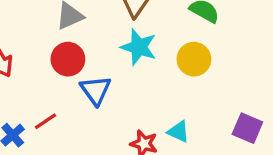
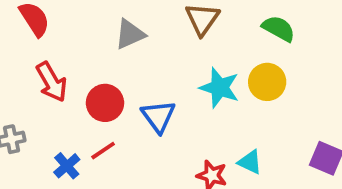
cyan star: (139, 47) -> (219, 88), moved
red circle: (68, 59) -> (105, 103), moved

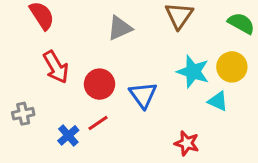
cyan triangle: (250, 162) -> (218, 101), moved

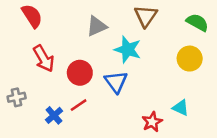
cyan star: (193, 72) -> (128, 50), moved
cyan triangle: (218, 101) -> (181, 108), moved
red star: (187, 143) -> (152, 122), turned 30

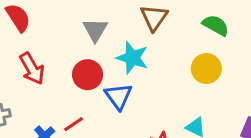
gray triangle: (97, 26) -> (95, 30), turned -35
red circle: (80, 73) -> (88, 75), moved

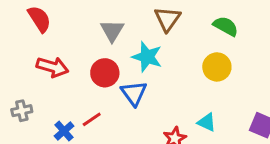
red arrow: (32, 69) -> (52, 67), turned -44

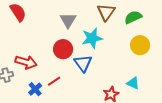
green semicircle: (226, 26) -> (133, 17), moved, turned -54
cyan star: (147, 57) -> (92, 38), turned -30
red arrow: (52, 67) -> (26, 62), moved

